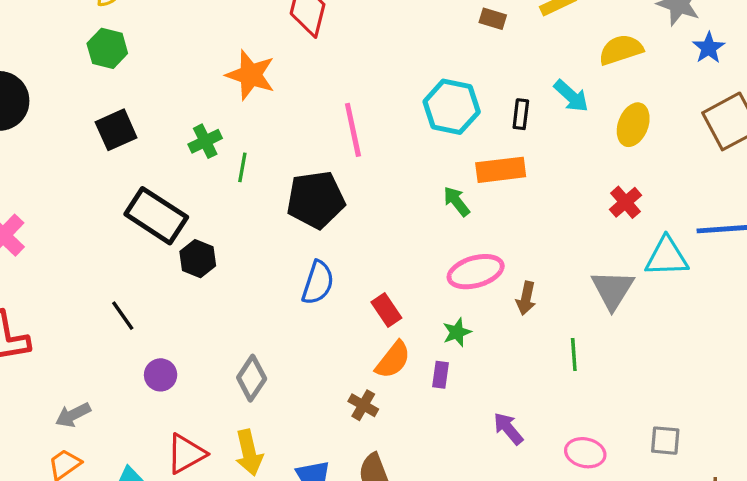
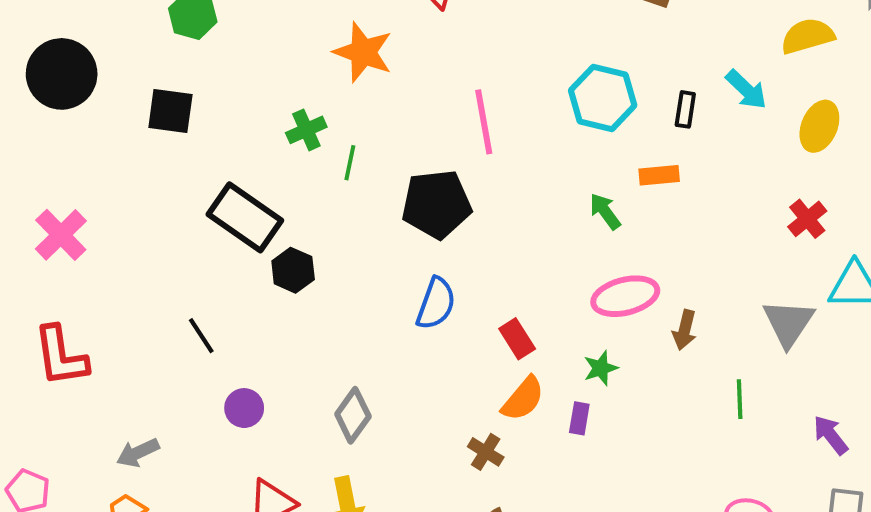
black square: (116, 130) -> (170, 111), moved, turned 30
orange rectangle: (501, 170) -> (659, 175), size x0.7
purple arrow: (508, 428) -> (831, 435), moved

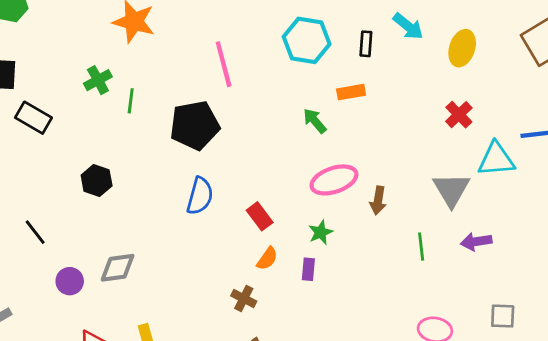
black rectangle: (245, 217) -> (33, 118), moved, size x0.7
orange semicircle: (523, 399) -> (267, 259), size x0.7
gray diamond: (353, 415) -> (118, 268), moved, turned 51
purple arrow: (831, 435) -> (476, 242), moved, turned -56

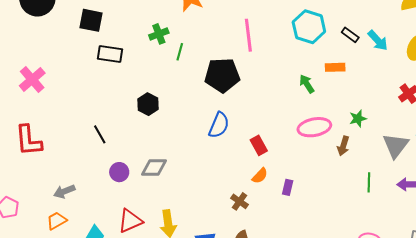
cyan arrow: (408, 26) -> (378, 40), moved
black rectangle: (366, 44) -> (350, 35), turned -66
black rectangle: (33, 118) -> (110, 54), turned -30
green star: (321, 232) -> (358, 119), moved

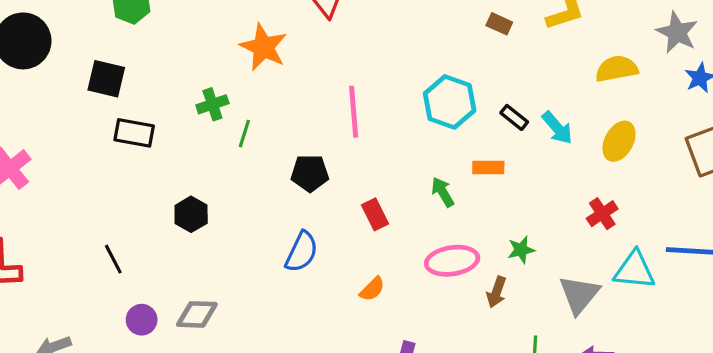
black pentagon: (222, 75) -> (310, 173), size x0.7
red rectangle: (259, 145) -> (375, 214), moved
orange semicircle: (260, 176) -> (372, 289), moved

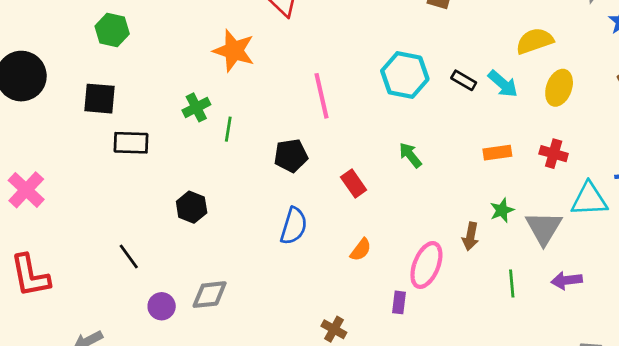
yellow semicircle: (617, 69) -> (535, 41), moved
orange rectangle: (488, 168) -> (497, 153), moved
red cross: (602, 214) -> (554, 154), turned -32
green star: (521, 250) -> (502, 210), moved
pink ellipse: (452, 261) -> (426, 265), moved, turned -51

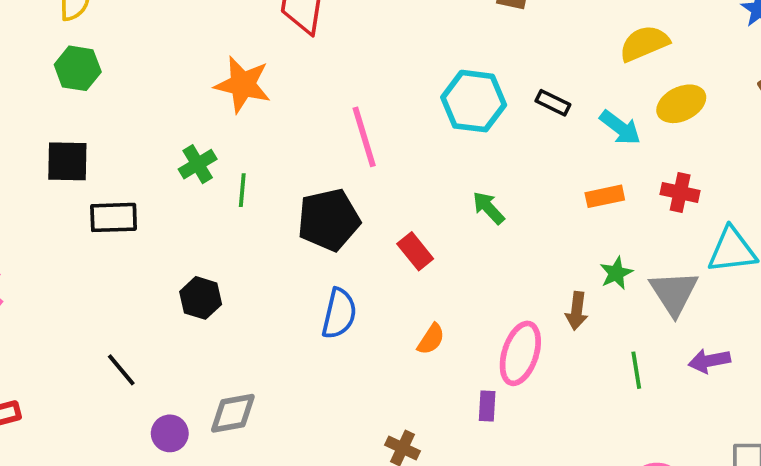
cyan arrow: (503, 84) -> (620, 128), moved
yellow ellipse: (559, 88) -> (681, 104), turned 48
black pentagon: (291, 156) -> (329, 220), size x1.4

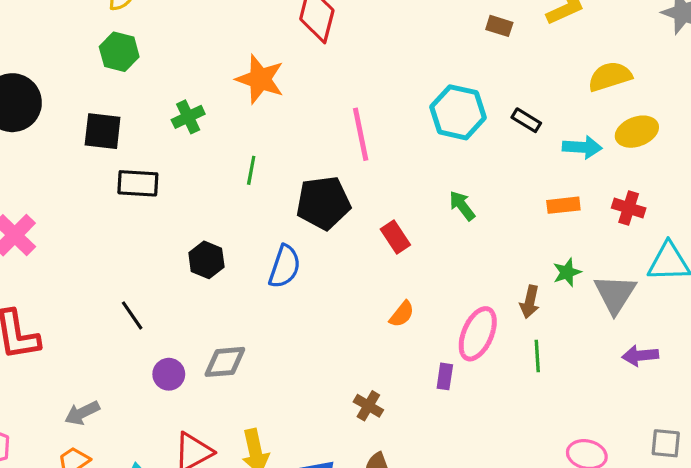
cyan arrow: (620, 128) -> (582, 147), turned -39
green cross: (198, 164) -> (188, 117), moved
blue semicircle: (339, 314) -> (285, 267), moved
green line: (636, 370) -> (537, 356), moved

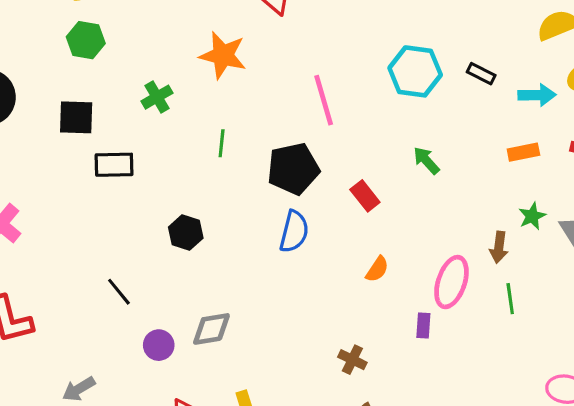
blue semicircle: (285, 267) -> (294, 232), moved

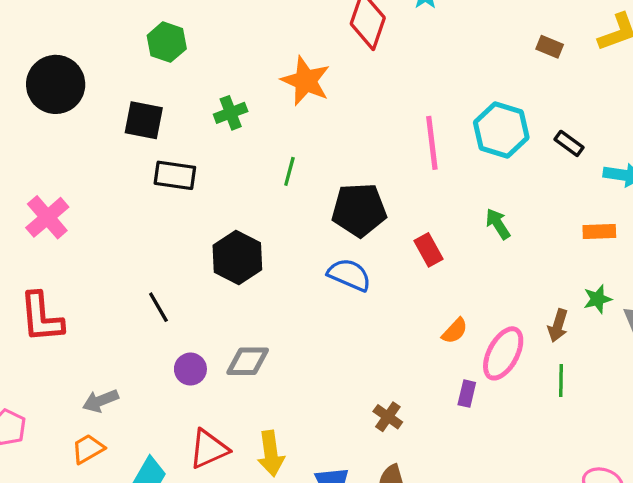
pink line: (324, 100) -> (432, 143), moved
blue semicircle: (294, 232) -> (349, 275), turned -90
black hexagon: (186, 233) -> (237, 258), size x1.4
orange semicircle: (377, 269) -> (455, 331), moved

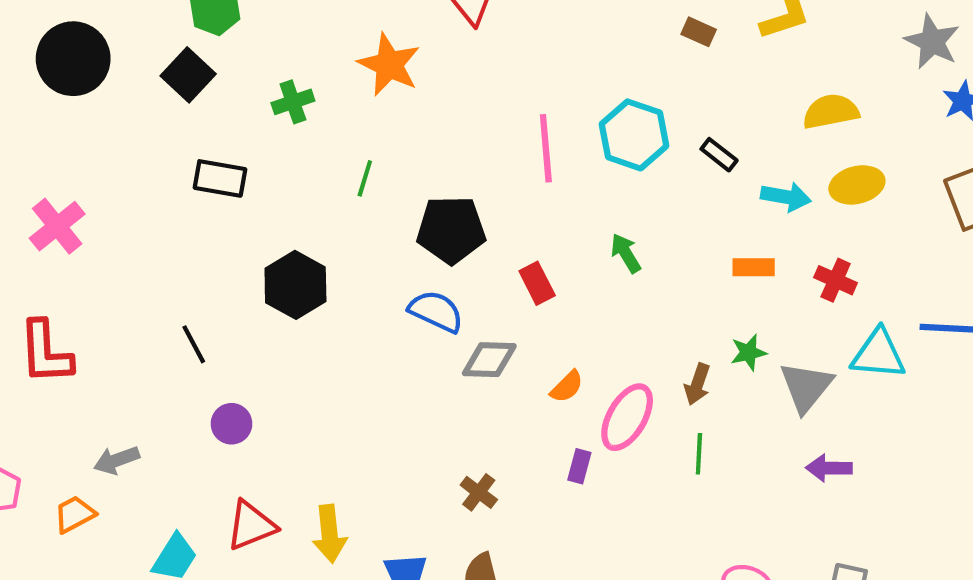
black square: (144, 120) -> (188, 75), moved, turned 30
gray diamond: (248, 361) -> (489, 360), moved
orange trapezoid: (88, 449) -> (74, 514), moved

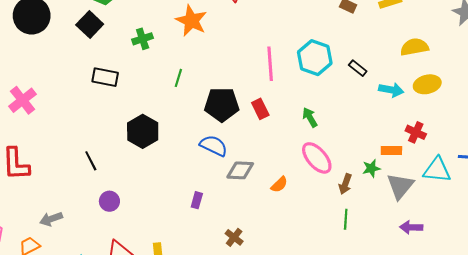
orange rectangle: (754, 267) -> (391, 151), moved
red rectangle: (537, 283) -> (260, 109), moved
pink ellipse: (627, 417) -> (317, 158), moved, turned -72
purple rectangle: (579, 466) -> (197, 200), moved

